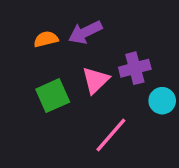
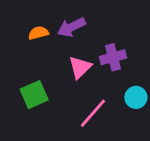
green square: (53, 96) -> (34, 95), moved
cyan circle: (162, 101) -> (136, 97), moved

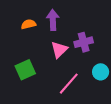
purple arrow: (71, 27) -> (53, 20), turned 114

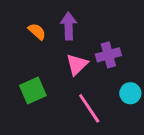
orange semicircle: (28, 24) -> (37, 31), turned 56
pink line: (69, 84) -> (89, 108), turned -75

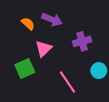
purple arrow: (69, 26) -> (52, 20), turned 114
pink triangle: (77, 64) -> (44, 49), moved

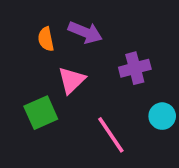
orange semicircle: (28, 24) -> (46, 39), turned -144

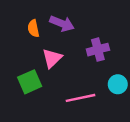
pink line: (111, 135) -> (81, 98), turned -68

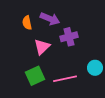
purple cross: (98, 50) -> (69, 37), moved
green square: (30, 82) -> (35, 76), moved

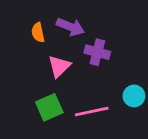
purple cross: (69, 37) -> (97, 52), turned 30

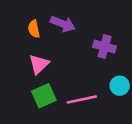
purple cross: (97, 52) -> (104, 47), moved
pink triangle: (59, 66) -> (39, 64), moved

